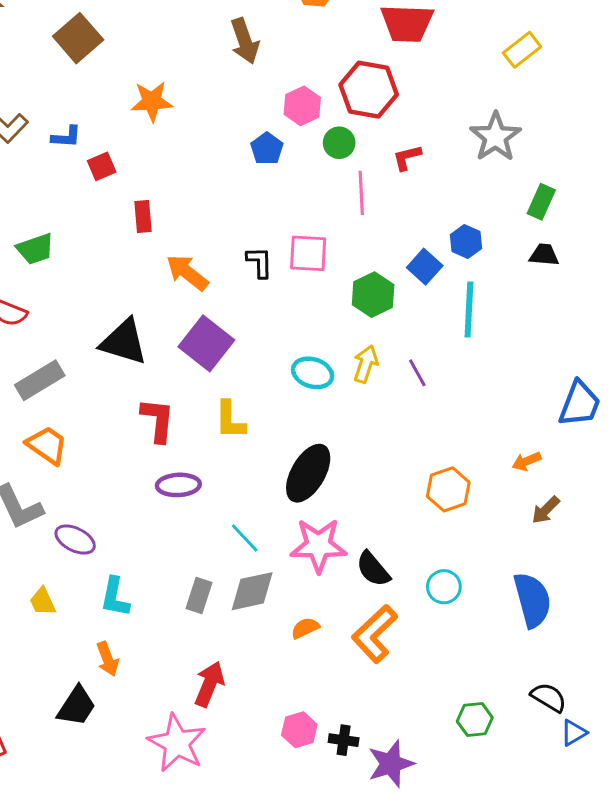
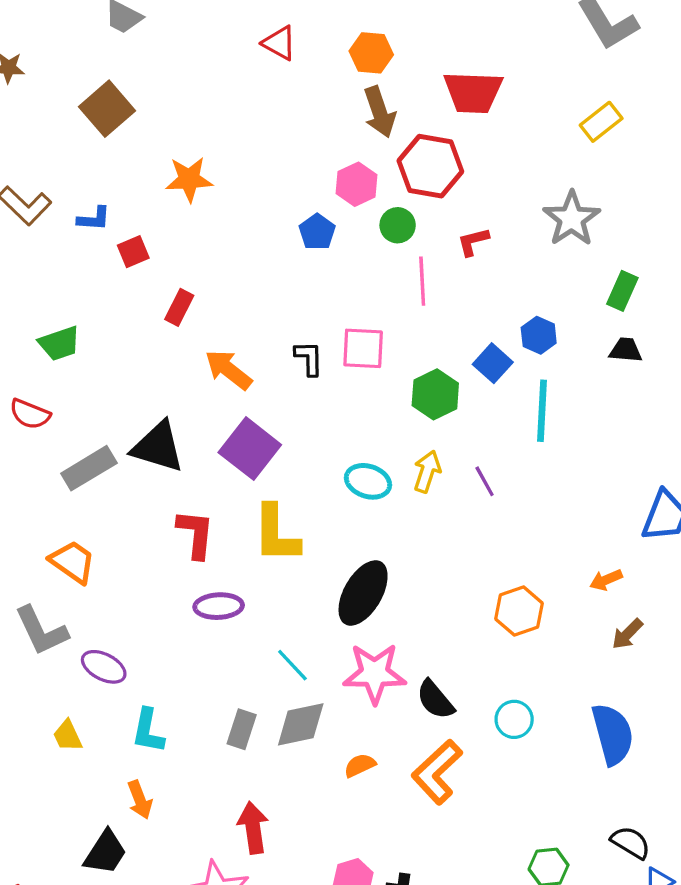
brown arrow: (245, 41) -> (379, 112), moved
red rectangle: (143, 216) -> (179, 307), turned 32
gray rectangle: (40, 380) -> (89, 468), moved
yellow L-shape: (230, 420) -> (276, 534), size x1.4
red arrow: (209, 684) -> (253, 828), turned -30

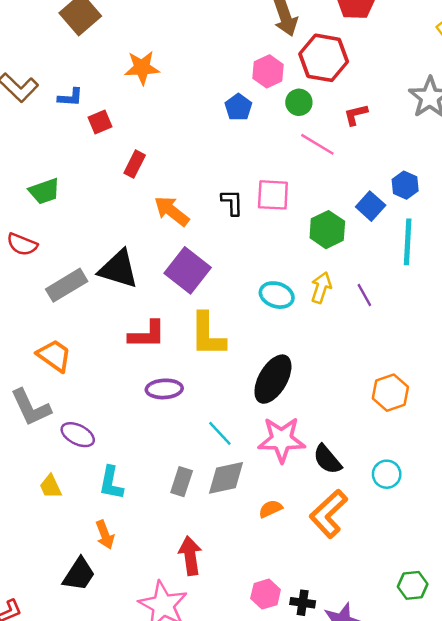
pink line: (422, 281) -> (317, 144), turned -56
red L-shape: (196, 534) -> (147, 335), turned 84

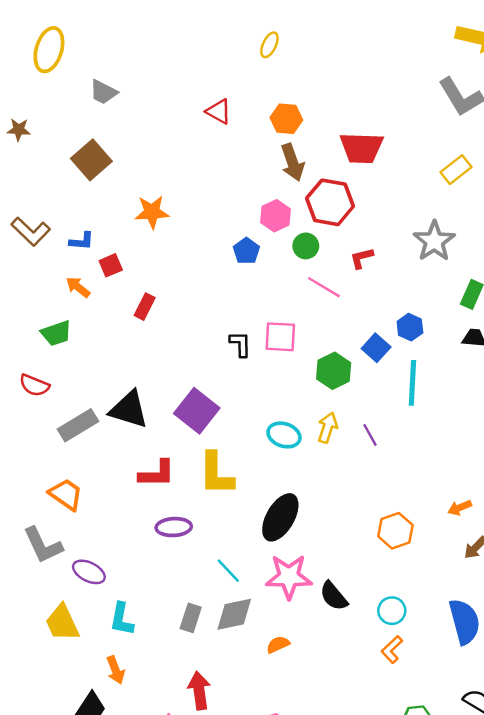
orange arrow: (172, 211) -> (78, 287), moved, size x0.7
yellow trapezoid: (51, 487) -> (62, 623), size x1.6
orange L-shape: (329, 514) -> (392, 649), moved, size x0.6

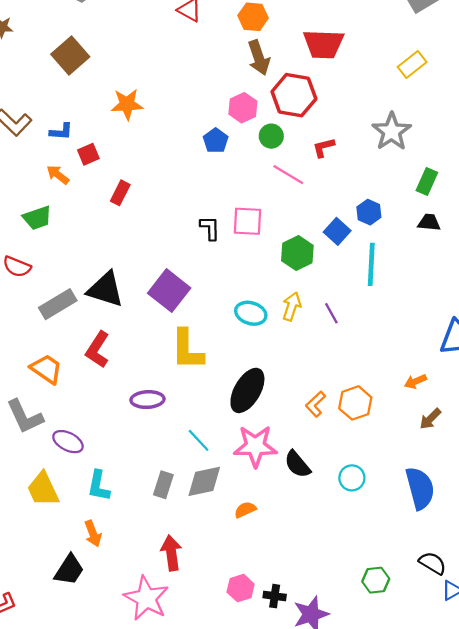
red L-shape: (157, 474) -> (97, 350), moved, turned 123
orange L-shape: (392, 649) -> (316, 404), moved

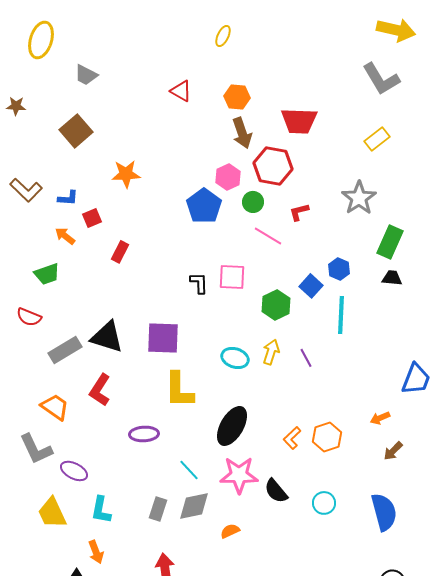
blue pentagon: (216, 141) -> (204, 206), size x1.6
green rectangle: (427, 181) -> (390, 242), size x1.4
purple square: (169, 291) -> (163, 338), turned -36

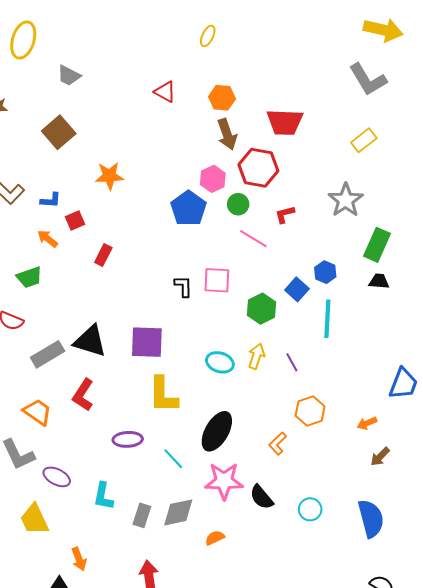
orange hexagon: (327, 437) -> (310, 411), moved
cyan line: (189, 470) -> (173, 459), moved
cyan L-shape: (101, 510) -> (103, 496), moved

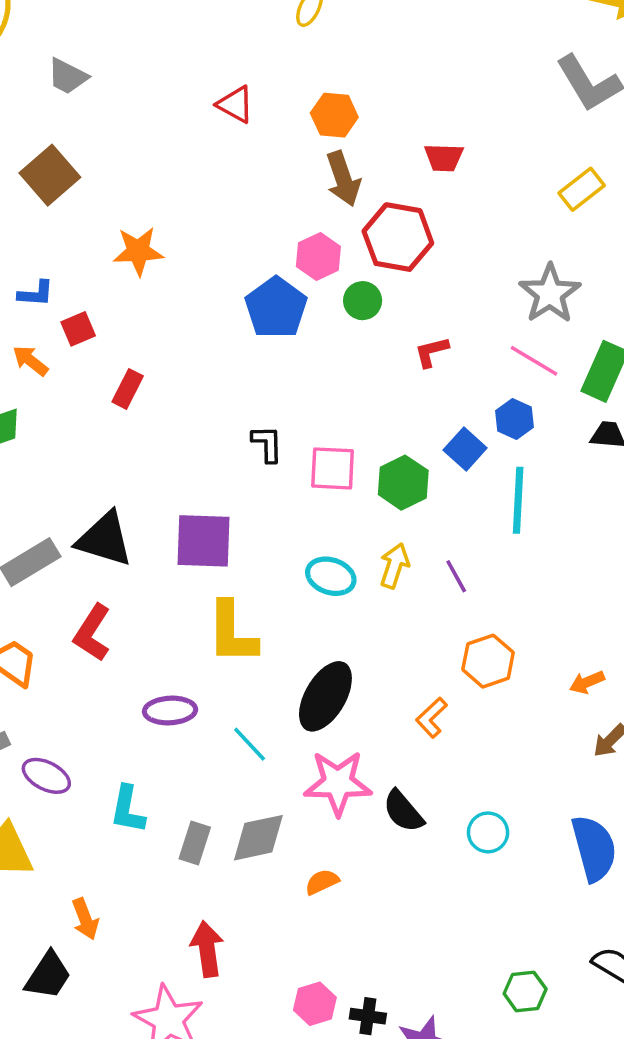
red trapezoid: (285, 122) -> (444, 158), size x0.6
red L-shape: (285, 214) -> (431, 352), moved
pink line: (253, 239) -> (534, 361), moved
pink square: (217, 280) -> (333, 468), moved

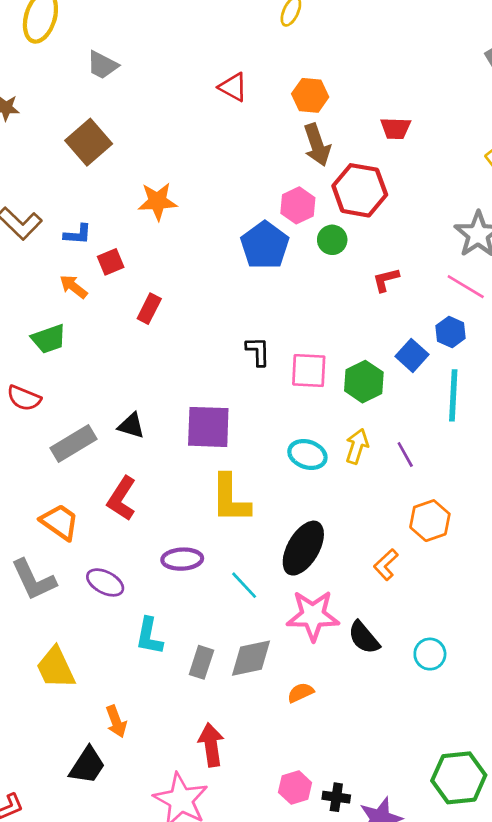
black triangle: (105, 539) -> (131, 426), size x0.6
purple ellipse: (46, 776) -> (105, 582), moved
green hexagon: (525, 991) -> (459, 778), size x1.6

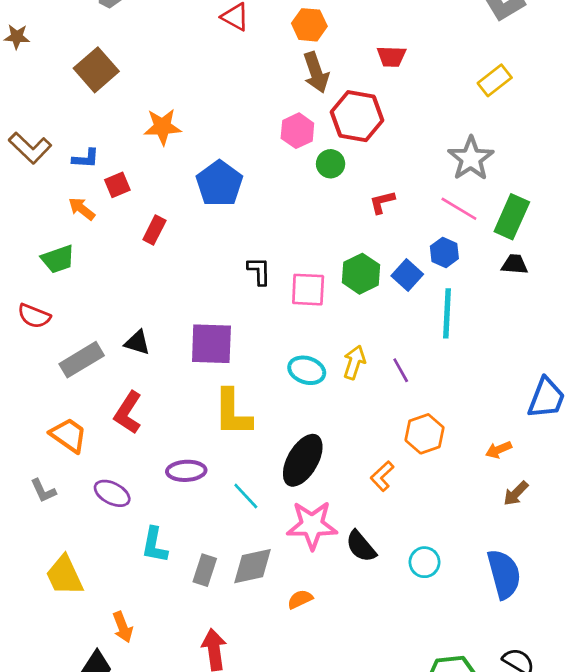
blue pentagon: (265, 245) -> (219, 184), moved
green hexagon: (364, 382) -> (361, 274), moved
gray L-shape: (34, 580) -> (43, 491), size x0.6

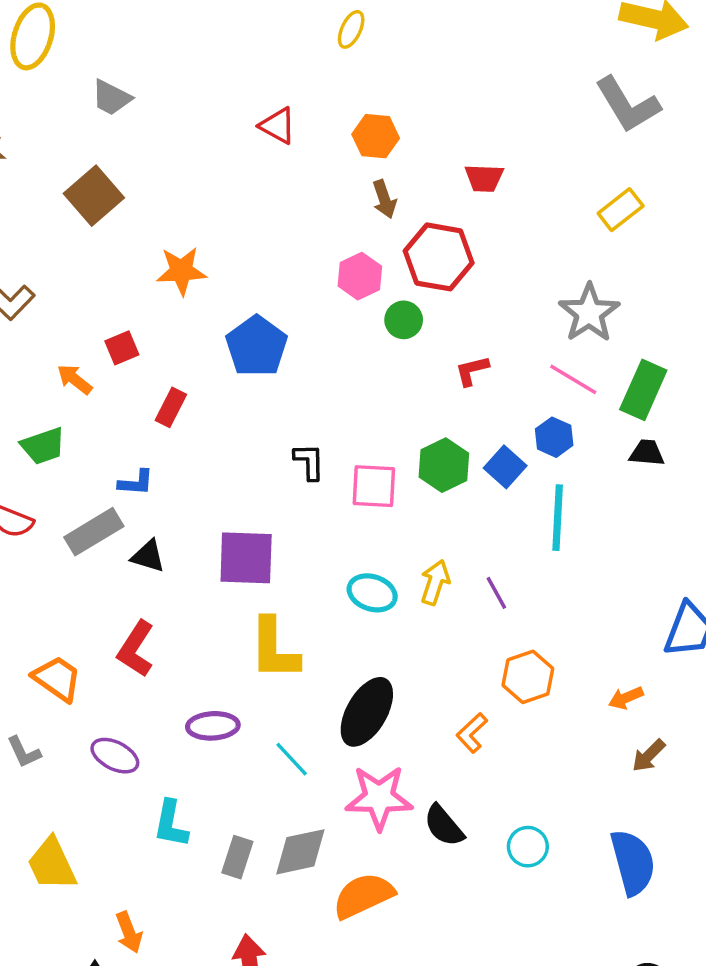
brown arrow: (316, 72) -> (384, 199), size x0.7
blue L-shape: (86, 158) -> (136, 483), moved
gray rectangle: (82, 360) -> (94, 532), moved
orange semicircle: (300, 599) -> (363, 896), size x1.8

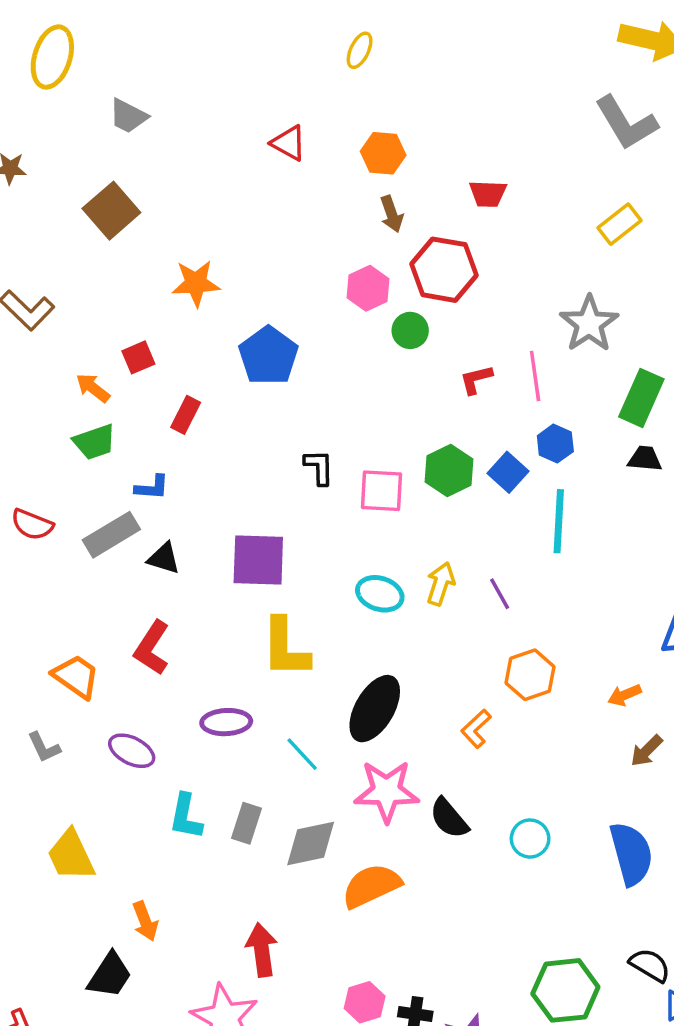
pink line: (573, 379) -> (535, 376), moved, turned 51
green trapezoid: (43, 446) -> (95, 442), moved
gray rectangle: (237, 857) -> (246, 823), moved

